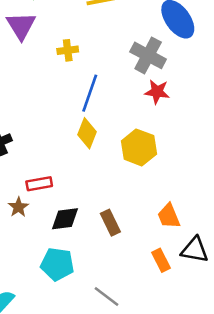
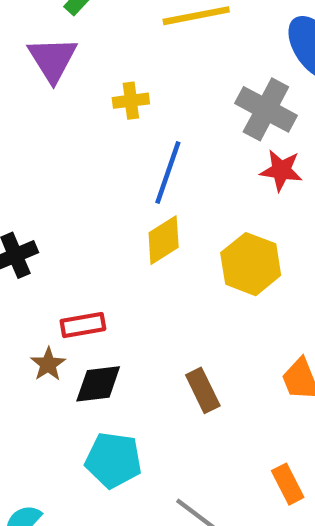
yellow diamond: (87, 133) -> (164, 240), turned 36
black diamond: (65, 219) -> (98, 384), moved
orange rectangle: (161, 260) -> (288, 484), moved

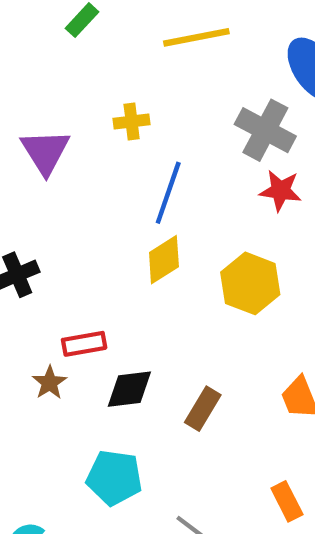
purple triangle: (52, 59) -> (45, 152), moved
black diamond: (98, 384) -> (129, 389), moved
brown rectangle: (203, 390) -> (203, 409), turned 57

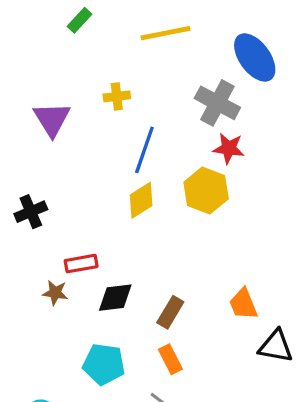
yellow hexagon: (250, 283) -> (206, 191), moved
brown star: (50, 383) -> (55, 293), turned -30
orange rectangle: (287, 501) -> (170, 359), moved

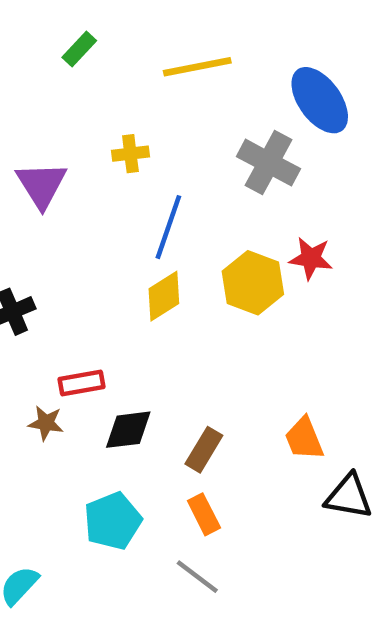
red star: (229, 148) -> (311, 258), moved
cyan pentagon: (104, 364) -> (113, 521), turned -30

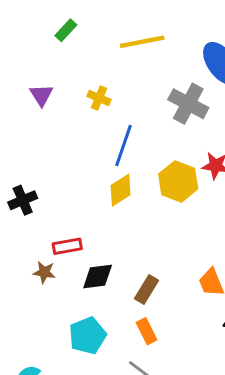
yellow cross: (130, 154) -> (99, 98), turned 30
purple triangle: (41, 185) -> (41, 95), moved, size x0.7

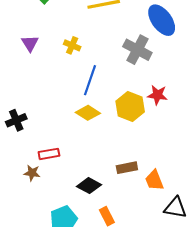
yellow diamond: (121, 190) -> (88, 113), turned 65
black diamond: (98, 277) -> (89, 186), moved, turned 35
brown rectangle: (147, 289) -> (127, 168), moved, turned 48

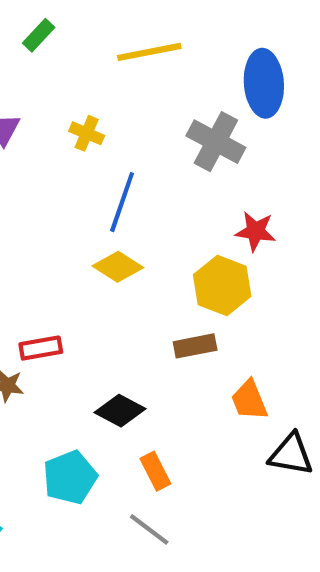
blue ellipse: (162, 20) -> (264, 83), turned 32
yellow hexagon: (130, 107) -> (222, 285), moved
brown rectangle: (127, 168) -> (195, 346), moved

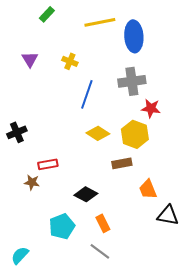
blue ellipse: (264, 83) -> (134, 36), moved
gray cross: (216, 142) -> (132, 81), moved, turned -36
yellow diamond: (118, 267) -> (98, 133), moved

